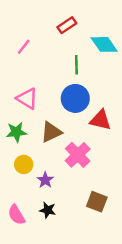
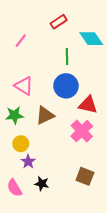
pink cross: (78, 155) -> (82, 131), moved
purple star: (45, 180) -> (28, 162), moved

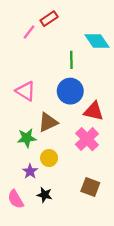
red rectangle: (59, 22) -> (49, 19), moved
pink line: (21, 41) -> (29, 32), moved
green star: (14, 115) -> (27, 138), moved
yellow circle: (21, 144) -> (49, 158), moved

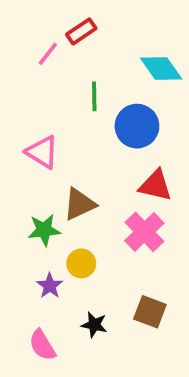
green line: (71, 60) -> (94, 96), moved
blue circle: (70, 91) -> (137, 126), moved
black star: (45, 195) -> (94, 325), moved
pink semicircle: (16, 199) -> (42, 345), moved

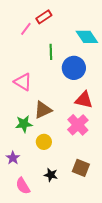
purple star: (50, 286) -> (13, 158), moved

